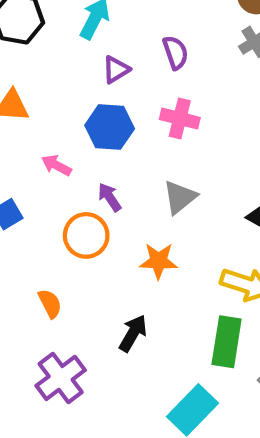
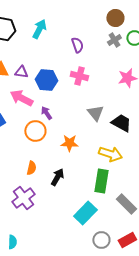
purple triangle: (116, 70) -> (21, 72), moved, turned 40
pink arrow: (56, 165) -> (21, 98), size x1.6
gray triangle: (180, 197) -> (95, 113), moved, turned -30
orange semicircle: (50, 304) -> (31, 168), moved, turned 40

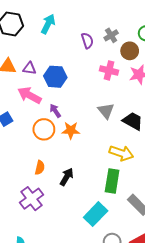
brown circle: (115, 18) -> (130, 51), moved
gray cross: (114, 40) -> (111, 35), moved
pink cross: (79, 76) -> (109, 70), moved
orange star: (69, 143) -> (71, 130), moved

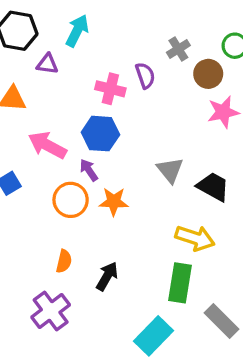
purple semicircle: (87, 41) -> (145, 76), moved
purple triangle: (29, 68) -> (47, 64), moved
pink cross: (109, 70) -> (110, 89), moved
blue hexagon: (55, 77) -> (100, 134), moved

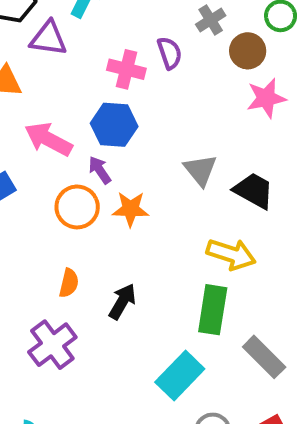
purple triangle: (47, 64) -> (48, 39), size x1.4

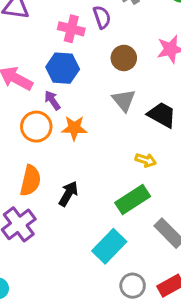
brown circle: (248, 51) -> (124, 58), moved
yellow arrow: (231, 254) -> (146, 160), size x0.6
orange semicircle: (69, 283) -> (30, 181), size x1.5
green rectangle: (213, 310) -> (133, 200), turned 48

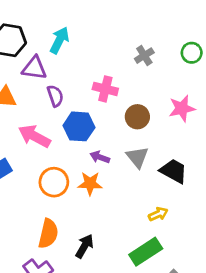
purple semicircle: (102, 17) -> (55, 96), moved
pink cross: (71, 29) -> (105, 89), moved
purple arrow: (52, 100) -> (100, 157), moved, turned -36
yellow arrow: (146, 160) -> (158, 214), turned -42

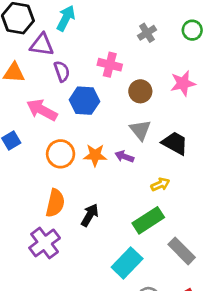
purple arrow: (100, 157) -> (124, 157), moved

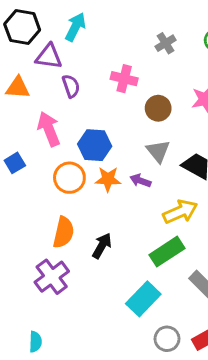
blue hexagon: (84, 101) -> (95, 145), moved
pink arrow: (42, 110) -> (49, 129), turned 40
yellow arrow: (160, 184) -> (180, 212), size x1.6

